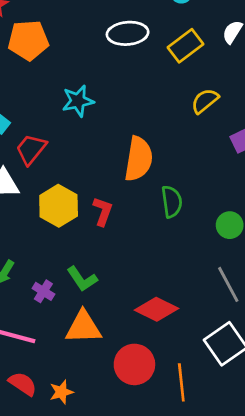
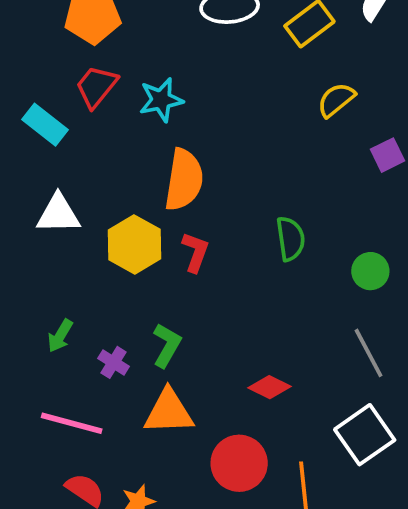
red trapezoid: (31, 149) -> (96, 87), moved
orange semicircle: (139, 159) -> (184, 180), moved
green L-shape: (82, 279) -> (167, 345), turned -116
red diamond: (157, 309) -> (270, 387), size x0.7

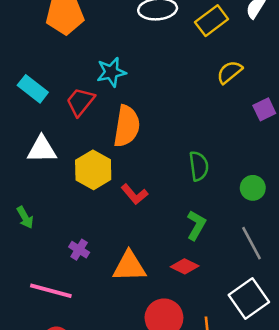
red trapezoid: (96, 87) -> (80, 102), moved
red L-shape: (195, 252) -> (134, 194), moved, turned 120
green arrow: (60, 336) -> (25, 217), moved, turned -60
green L-shape: (167, 345) -> (196, 225), moved
orange triangle: (169, 412) -> (129, 266), moved

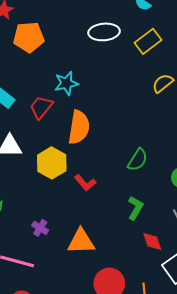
green semicircle: (199, 166) -> (138, 160), turned 40
red diamond: (185, 266) -> (152, 241), moved, turned 45

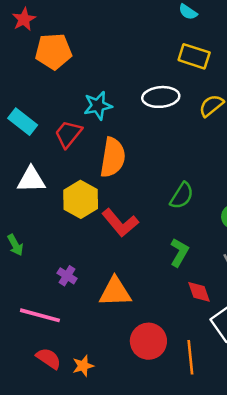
white ellipse: (104, 32) -> (161, 97), moved
yellow rectangle: (148, 41) -> (194, 56), turned 55
red L-shape: (85, 183) -> (120, 223), size x1.4

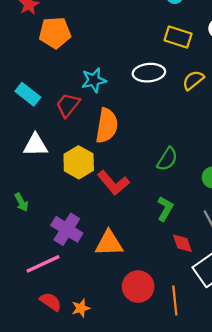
purple cross: (67, 276) -> (67, 229), size x1.8
pink line: (40, 315) -> (43, 264), turned -40

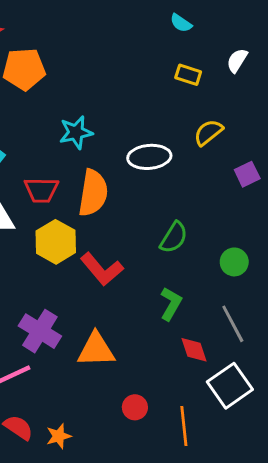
yellow rectangle: (178, 37) -> (188, 75), size x0.7
white ellipse: (149, 73) -> (149, 157), moved
red trapezoid: (68, 105) -> (41, 190), moved, turned -128
red circle: (138, 287) -> (135, 407), size x0.6

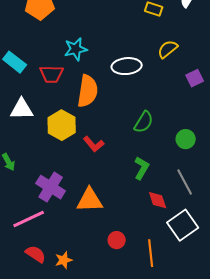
red trapezoid: (41, 190) -> (52, 74), moved
red L-shape: (102, 269) -> (94, 144), size x0.7

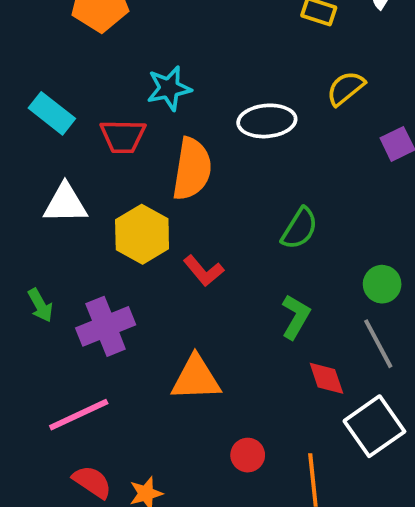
green circle: (186, 139) -> (382, 284), moved
purple cross: (51, 187) -> (106, 326), moved, turned 36

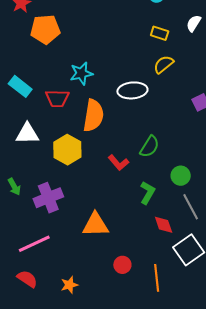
yellow semicircle: (346, 88) -> (164, 64), moved
red L-shape: (204, 271) -> (118, 163), moved
green circle: (382, 284) -> (181, 176), moved
red semicircle: (92, 482) -> (27, 279), moved

